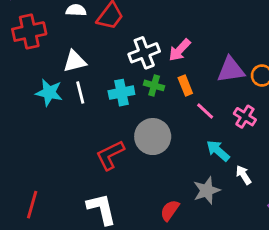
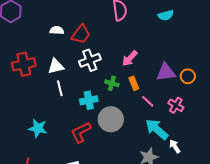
red cross: (29, 32) -> (24, 64), moved
white cross: (144, 53) -> (90, 60), moved
cyan star: (49, 93) -> (38, 128), moved
cyan cross: (121, 93) -> (89, 100), moved
cyan arrow: (218, 151) -> (157, 129), size x1.4

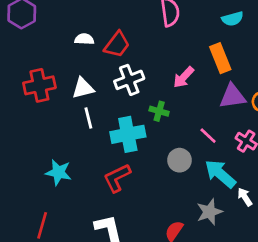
orange rectangle: (134, 83) -> (220, 58), moved, size x1.5
cyan cross: (89, 100) -> (128, 134), size x1.4
gray circle: (111, 119) -> (180, 160), moved, size x0.7

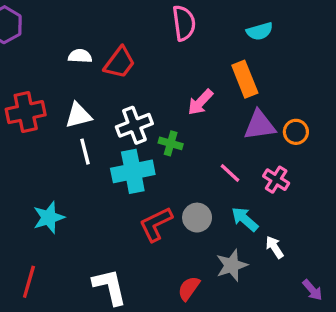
white cross: (129, 80) -> (134, 125), moved
gray circle: (180, 160) -> (197, 218), moved
cyan star: (58, 172) -> (49, 218), turned -30
cyan arrow: (220, 174) -> (245, 219), size x0.7
red L-shape: (117, 178) -> (156, 224), moved

